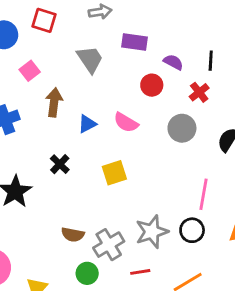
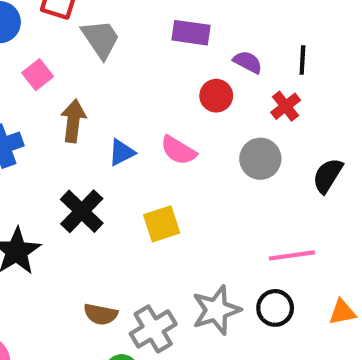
gray trapezoid: (90, 59) -> (101, 39), moved
black cross: (60, 164) -> (82, 211), size x1.5
pink line: (204, 194) -> (292, 255), turned 72

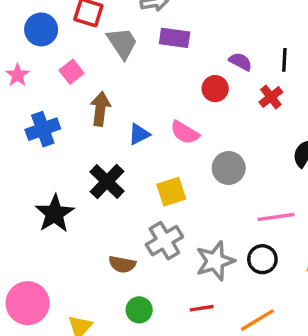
purple rectangle: (191, 33) -> (175, 38), moved
gray circle: (260, 159) -> (229, 168), moved
gray cross: (153, 329) -> (164, 241), moved

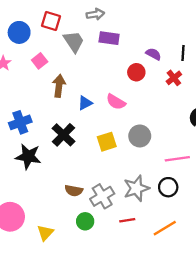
blue cross: (43, 129) -> (20, 122), moved
gray circle: (229, 168) -> (140, 136), moved
black star: (55, 214) -> (28, 156), turned -30
gray cross: (164, 241) -> (102, 196), moved

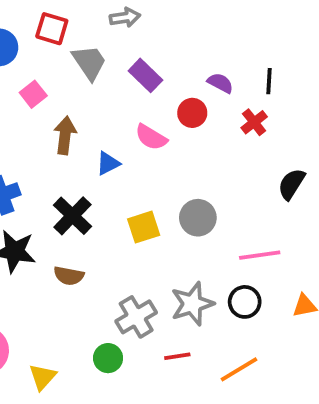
purple rectangle: (109, 38) -> (145, 75), moved, turned 36
pink semicircle: (116, 102) -> (151, 137), moved
brown semicircle: (74, 191) -> (69, 276), moved

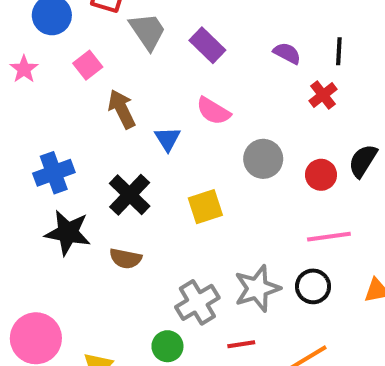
red circle: (192, 113) -> (321, 175), moved
brown arrow: (65, 135) -> (122, 109), turned -33
blue triangle: (108, 163) -> (167, 139), turned -35
gray circle: (198, 218) -> (263, 159), moved

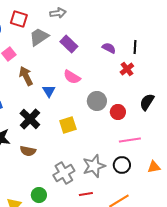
gray trapezoid: (148, 31) -> (39, 37), turned -90
red circle: (321, 175) -> (118, 112), moved
green circle: (167, 346) -> (39, 195), moved

